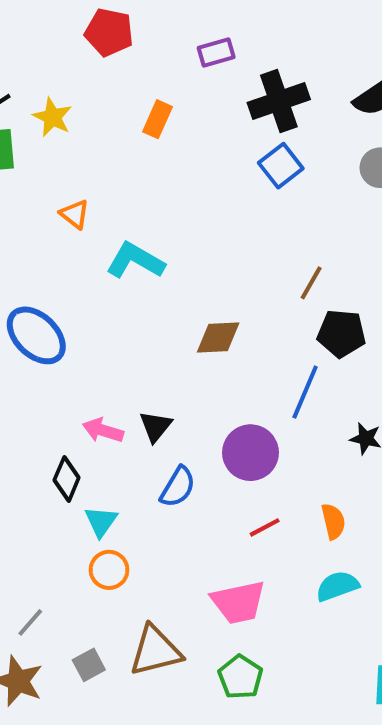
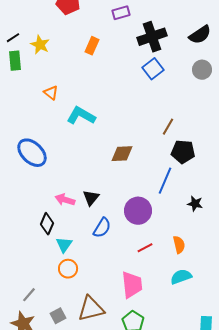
pink trapezoid: (238, 602) -> (132, 285), turned -84

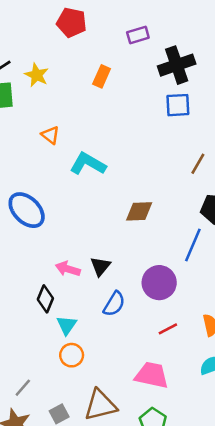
blue square: (153, 69) -> (178, 105), turned 35
brown line: (168, 127) -> (198, 164), moved
pink trapezoid: (132, 285) -> (152, 375), turned -72

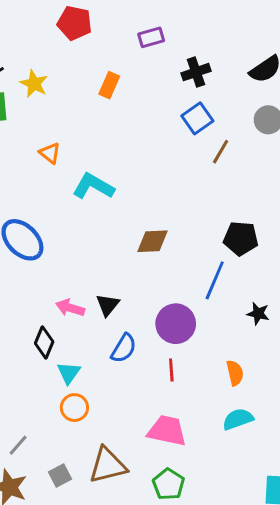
black cross: (177, 65) -> (196, 72), size x0.7
blue square: (178, 105) -> (197, 118), turned -32
brown line: (198, 164) -> (221, 152), moved
red line: (168, 329) -> (171, 370), moved, turned -66

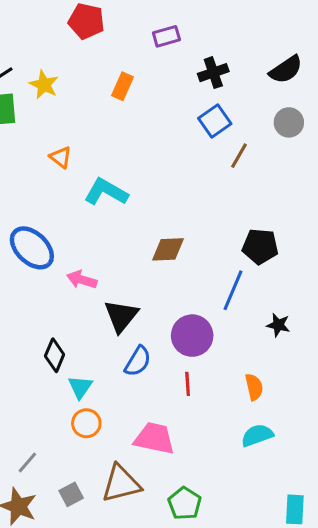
black triangle: (108, 305) -> (121, 316), size x1.4
pink arrow: (70, 308) -> (82, 280), moved
pink trapezoid: (167, 431) -> (154, 438), moved

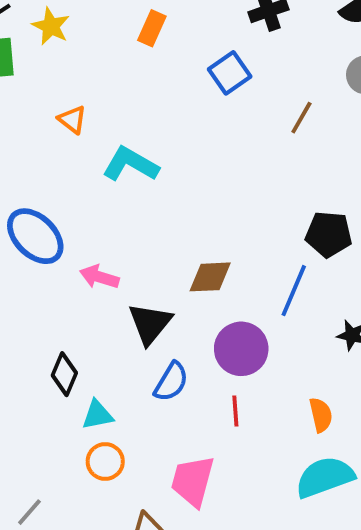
blue square: (215, 121) -> (230, 73), moved
brown diamond: (168, 249) -> (210, 277), moved
cyan triangle: (80, 387) -> (97, 415), turned 44
cyan semicircle: (257, 435) -> (325, 477), size x1.4
pink trapezoid: (154, 438) -> (193, 481), turned -87

